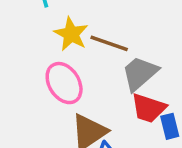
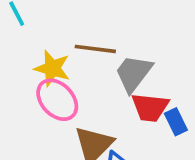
yellow star: (71, 34) -> (52, 68), moved

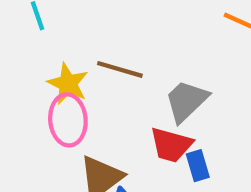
gray trapezoid: (133, 73) -> (186, 101), moved
pink ellipse: (57, 100) -> (68, 120), turned 30

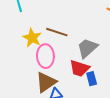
pink ellipse: (68, 120) -> (45, 56), moved

